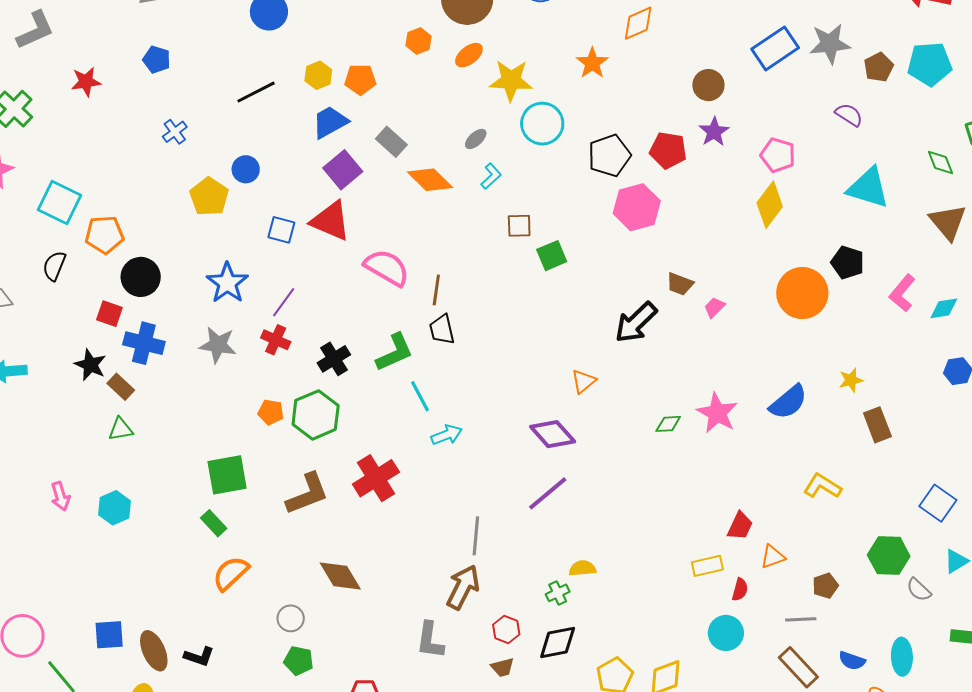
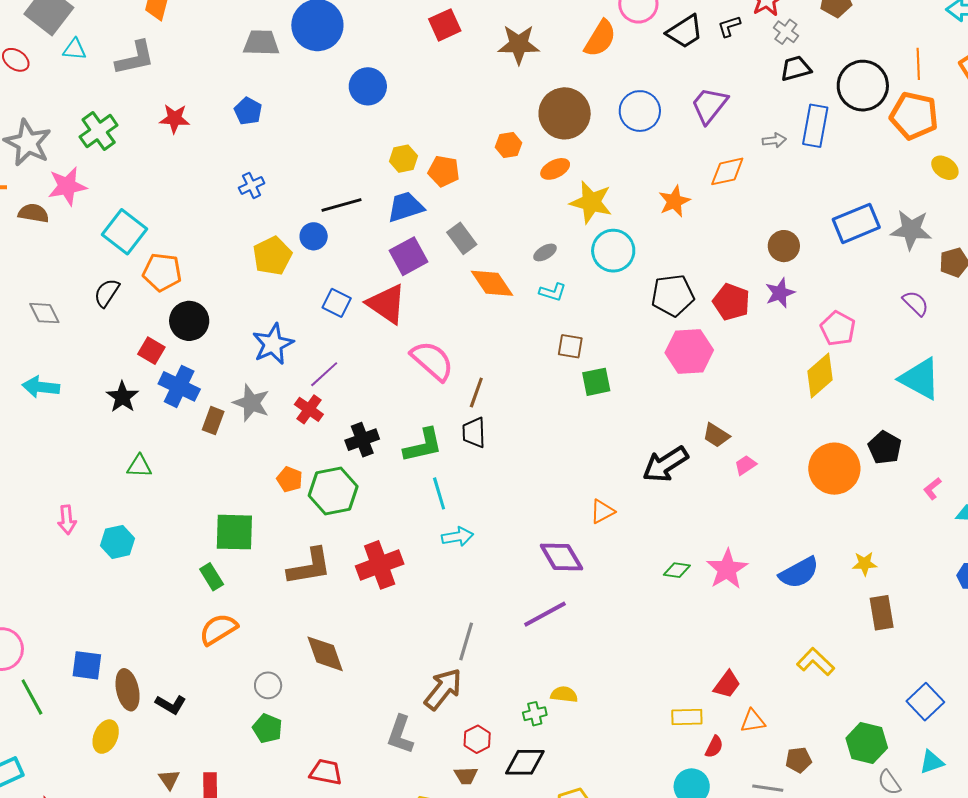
black line: (256, 92) -> (342, 205), moved
cyan L-shape: (491, 176) -> (553, 292), turned 48
pink L-shape: (902, 293) -> (932, 489), size x0.6
brown rectangle: (121, 387) -> (213, 421), moved, turned 56

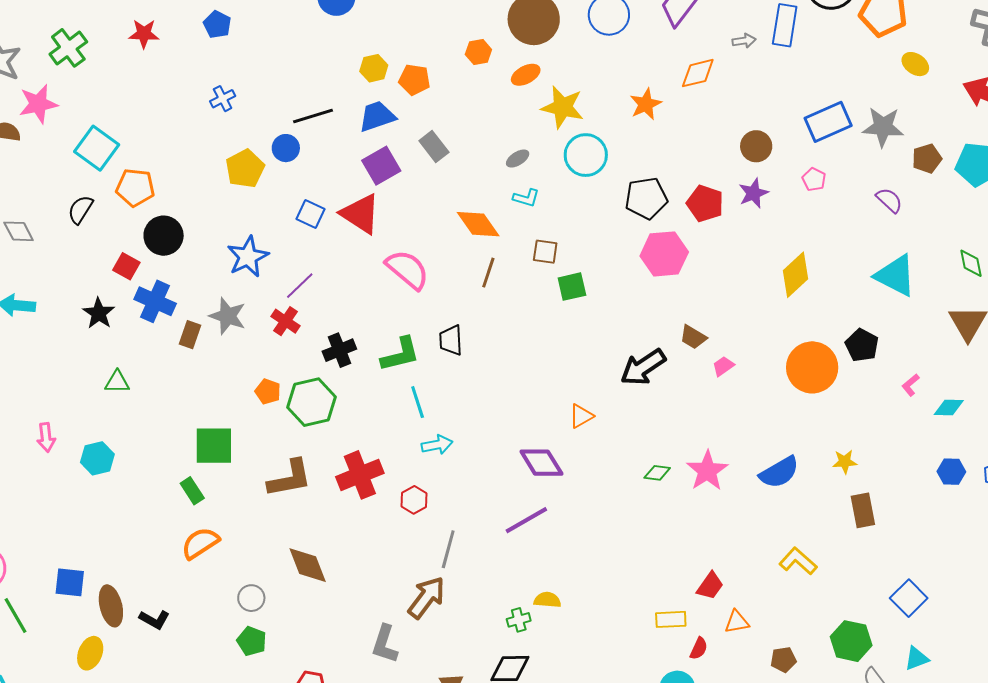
orange diamond: (492, 283) -> (478, 224), moved
pink pentagon: (838, 329) -> (814, 179), moved, size x0.7
brown line: (476, 393) -> (488, 273), moved
red hexagon: (477, 739) -> (414, 500), moved

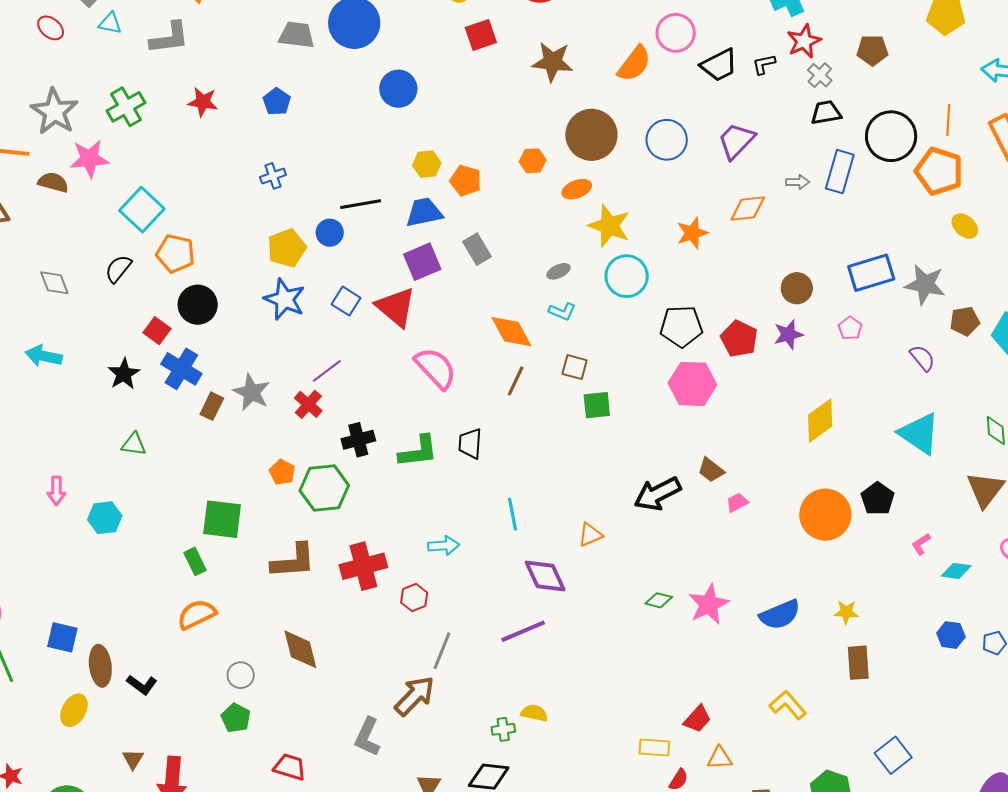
blue star: (248, 257) -> (285, 299), moved, turned -30
cyan line: (418, 402) -> (512, 514), moved

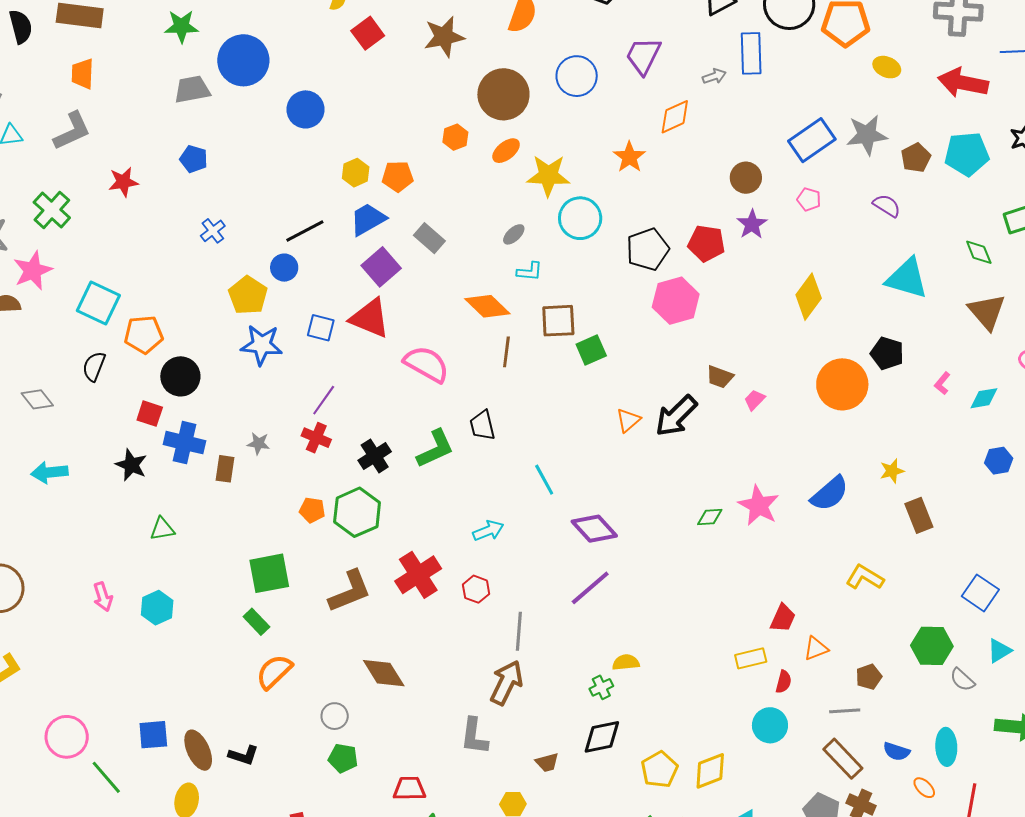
brown square: (575, 367) -> (558, 321), size x1.4
gray star: (251, 392) -> (258, 443), size x0.6
orange triangle: (590, 535) -> (628, 420), moved

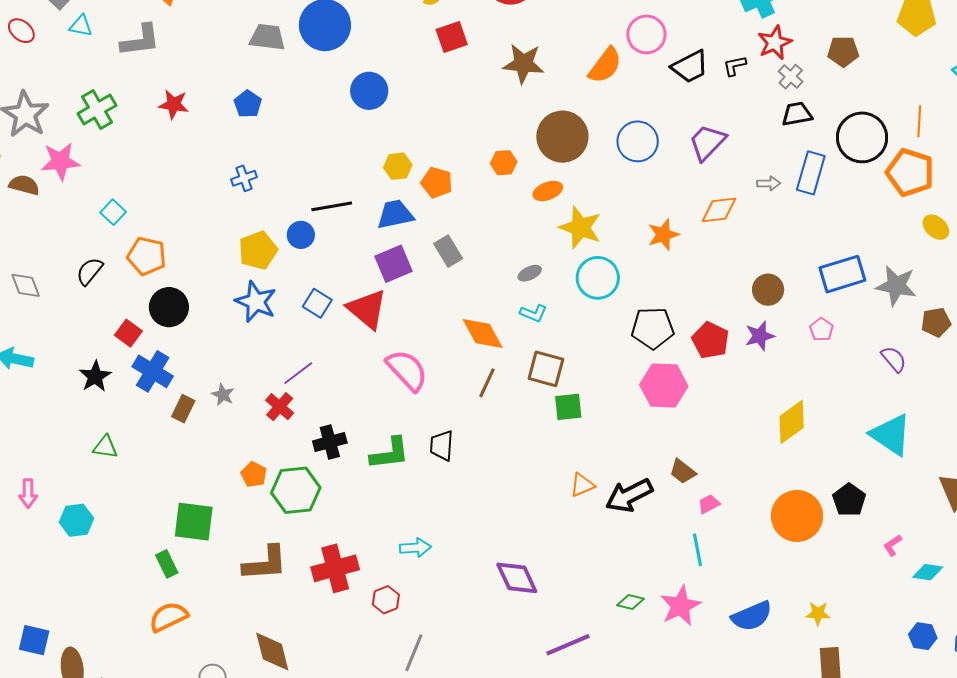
cyan square: (98, 303) -> (113, 212), size x0.6
cyan line: (544, 480) -> (697, 550), moved
purple line: (590, 588) -> (568, 645), moved

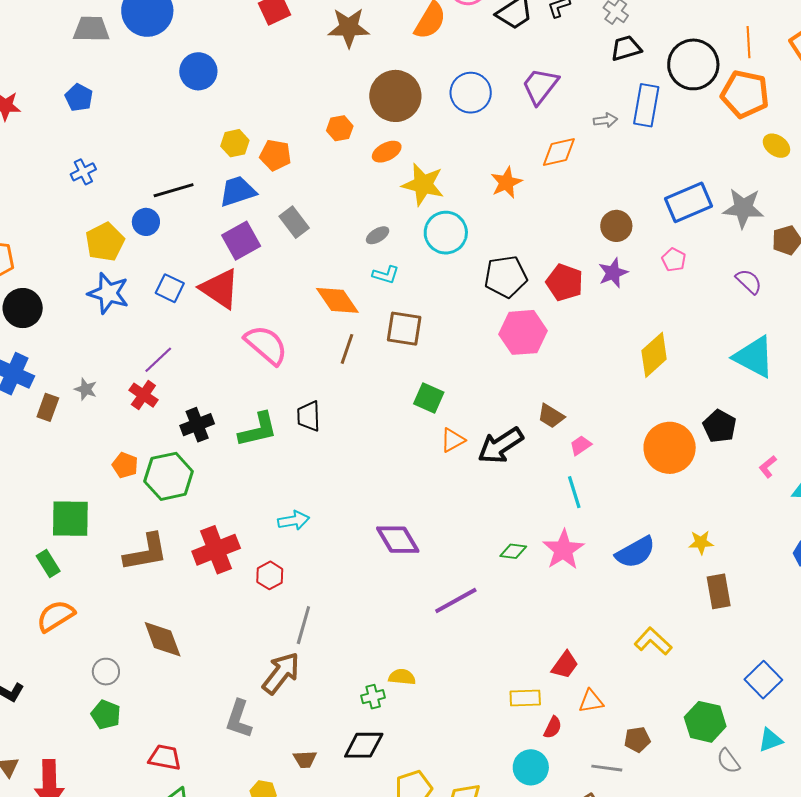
green square: (568, 407) -> (429, 398), moved, turned 36

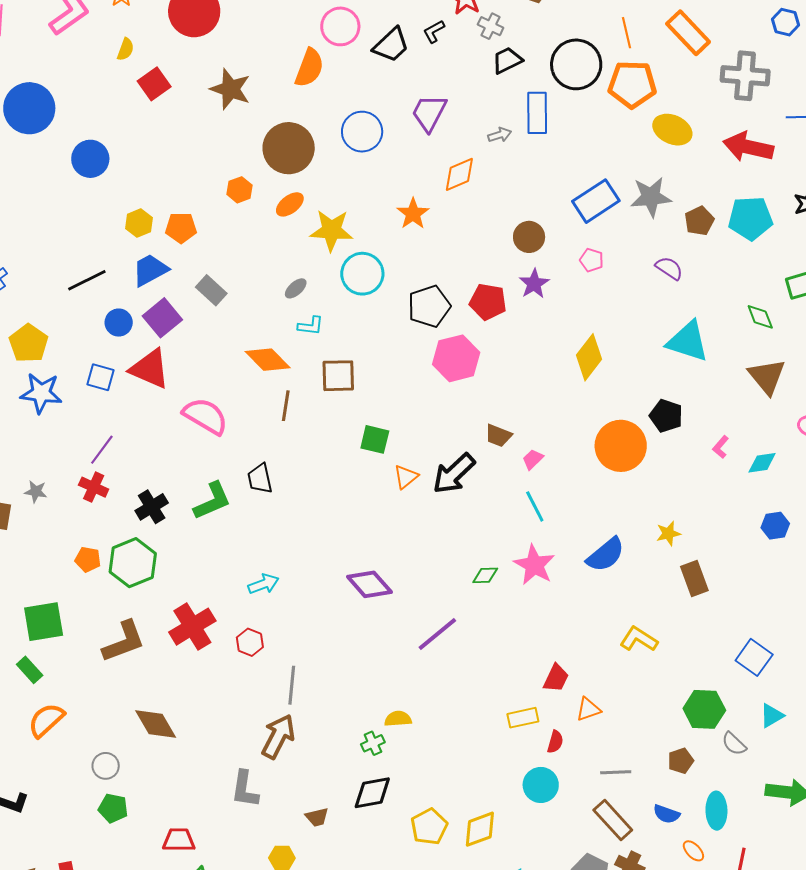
brown star: (349, 28) -> (230, 89), turned 30
yellow ellipse: (776, 146) -> (672, 130), size x1.4
blue circle: (146, 222) -> (119, 323), moved
brown pentagon: (637, 740) -> (681, 761), moved

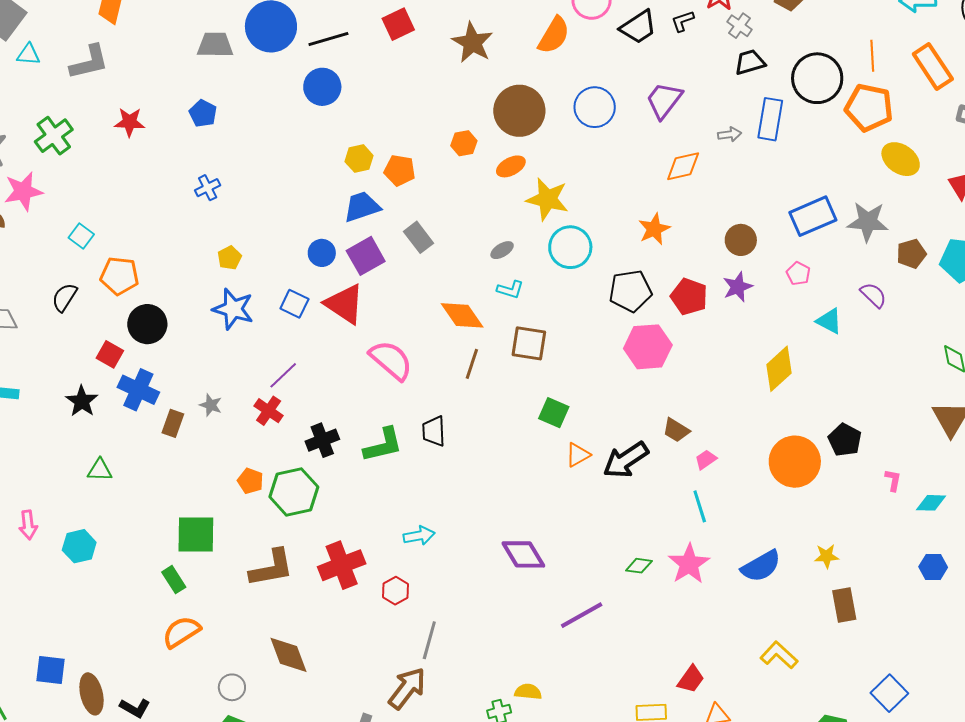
orange star: (413, 214) -> (654, 229), moved
black line: (87, 280) -> (328, 39), moved
cyan triangle: (688, 341) -> (829, 321), moved, size x0.6
yellow pentagon: (29, 343) -> (229, 258), size x0.6
pink L-shape: (721, 447) -> (893, 480), turned 140

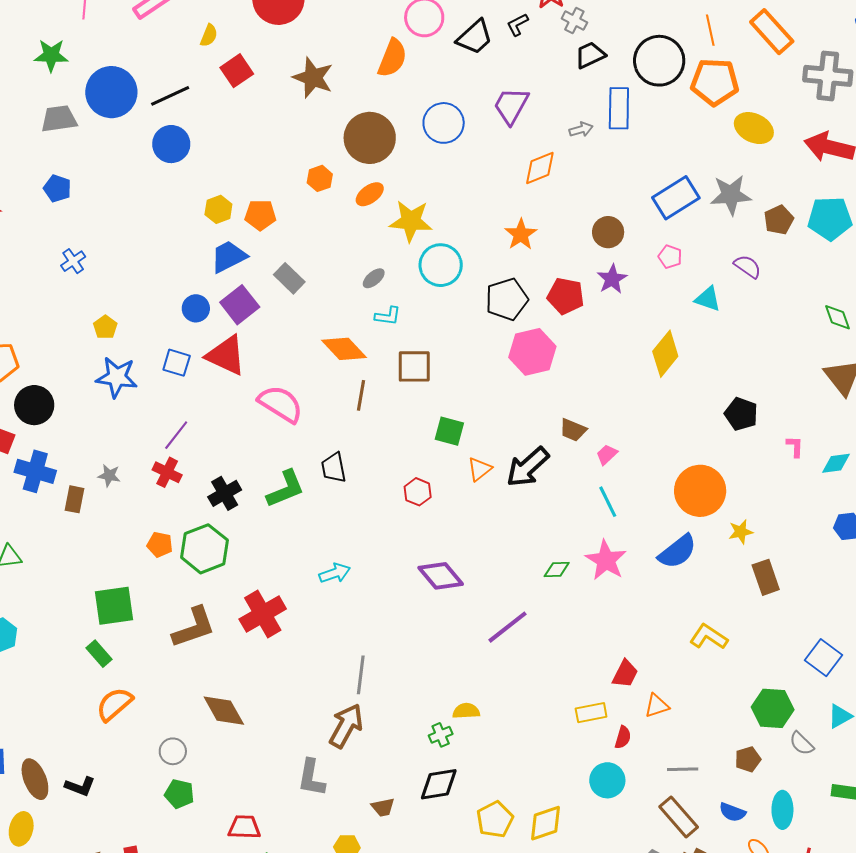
orange circle: (795, 462) -> (700, 491), moved
red hexagon: (396, 591) -> (418, 492), moved

